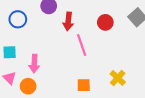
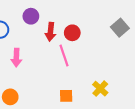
red circle: (105, 22) -> (72, 33), moved
pink arrow: (34, 64) -> (16, 58), moved

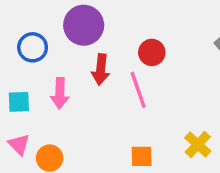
purple circle: (31, 16) -> (84, 25), size x1.5
red arrow: (51, 32) -> (101, 69), moved

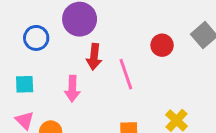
red circle: (152, 52) -> (162, 45), moved
pink arrow: (60, 93) -> (72, 89), moved

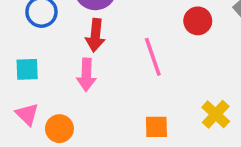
red arrow: (94, 57) -> (95, 35), moved

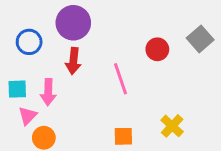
pink arrow: (86, 75) -> (48, 92), moved
pink triangle: (27, 114) -> (28, 116), moved, turned 30

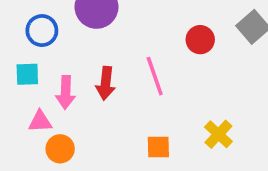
red arrow: (73, 61) -> (106, 83), moved
cyan square: (17, 89) -> (27, 74), moved
pink triangle: (28, 116) -> (40, 122), turned 42

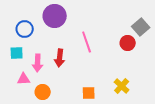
red circle: (200, 40) -> (128, 43), moved
pink line: (155, 76) -> (87, 42), moved
orange circle: (60, 149) -> (43, 92), moved

